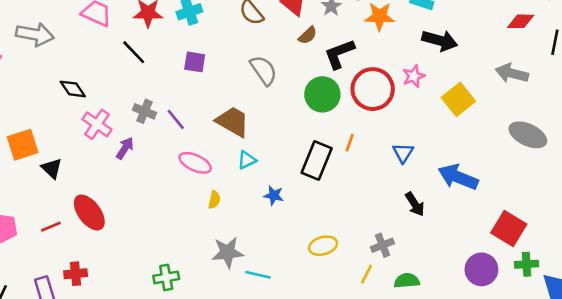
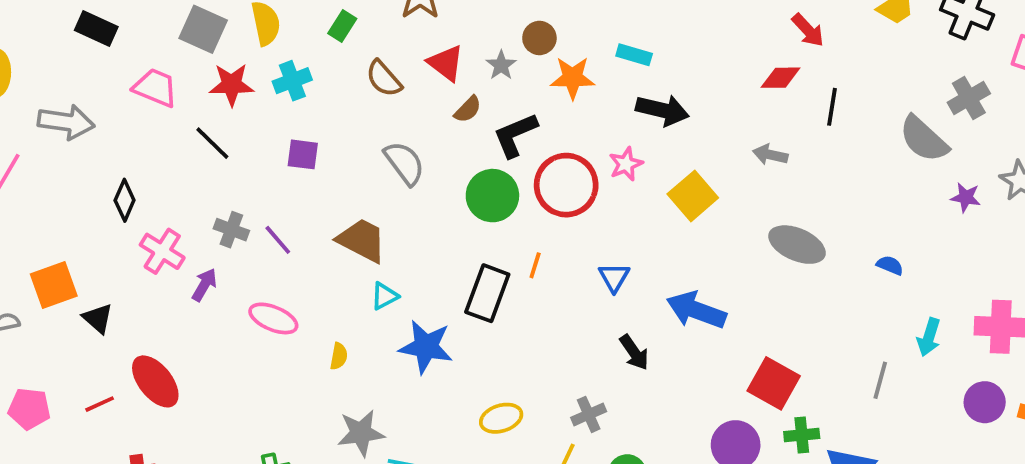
gray arrow: (512, 73) -> (770, 155), size x0.7
black diamond: (73, 89) -> (125, 200), turned 60
pink ellipse: (195, 163) -> (273, 318), moved
blue star: (274, 195) -> (426, 347), size x1.8

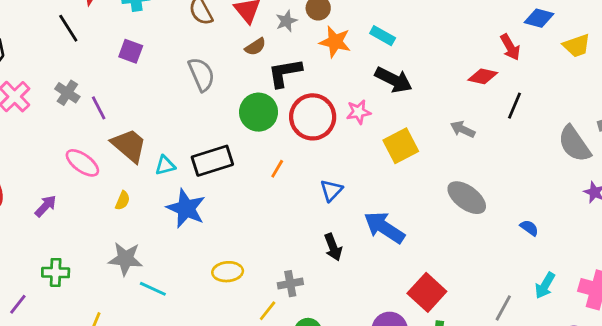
brown trapezoid: (362, 240) -> (129, 145), moved
purple arrow: (204, 285) -> (46, 206), moved
black rectangle: (487, 293) -> (212, 161), moved, turned 39

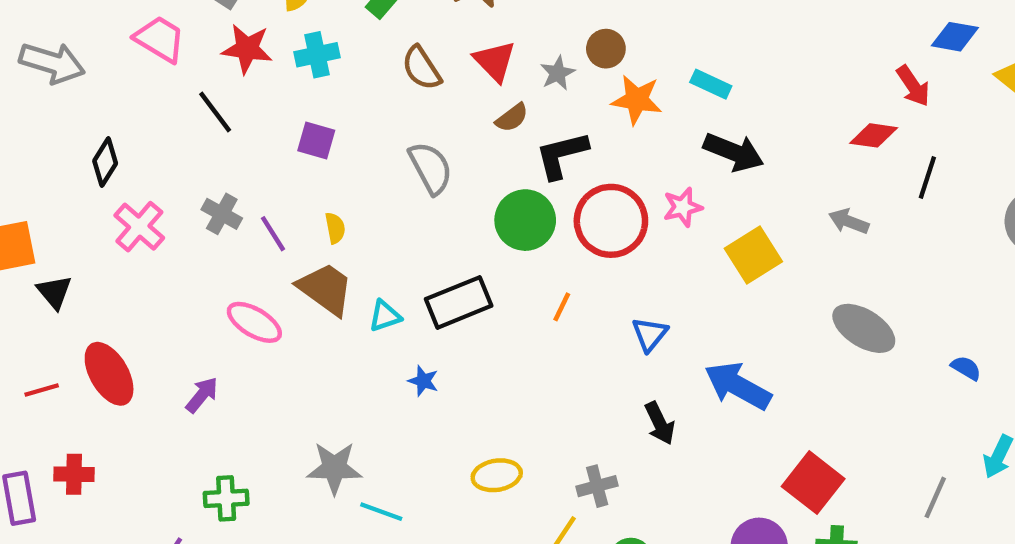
yellow semicircle: (123, 201) -> (335, 228), moved, turned -30
blue star: (186, 208) -> (423, 381), size x0.5

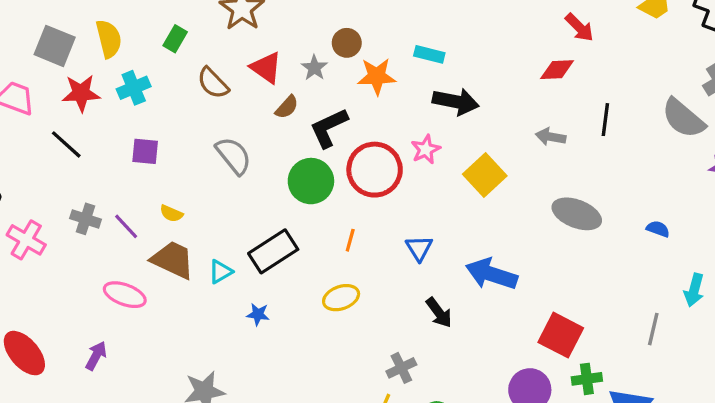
black line: (927, 177) -> (605, 120), moved
yellow semicircle: (335, 228) -> (171, 214), turned 135
yellow ellipse: (497, 475) -> (341, 298), moved

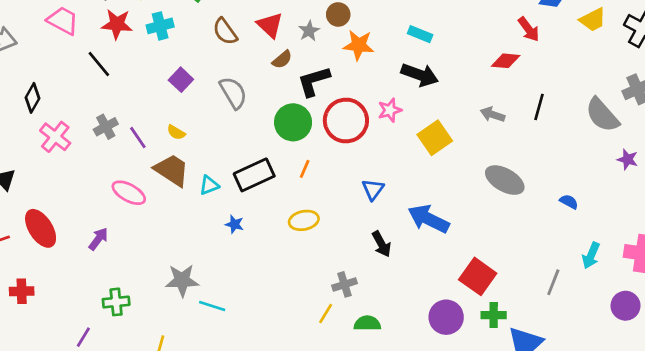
cyan rectangle: (429, 54) -> (420, 34), moved
purple square: (145, 151) -> (181, 80), moved, turned 30
gray cross: (86, 219) -> (106, 127), turned 35
orange line: (350, 240) -> (305, 169), moved

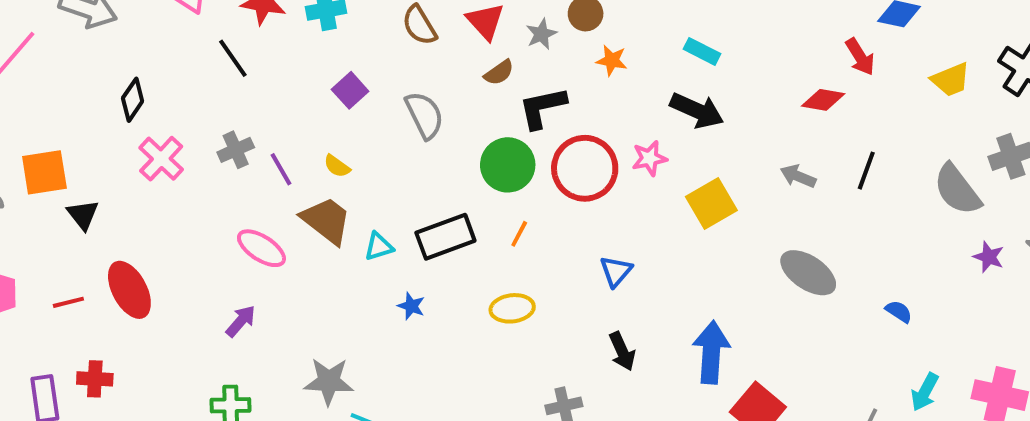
yellow trapezoid: (593, 20) -> (951, 80), moved
orange star: (359, 45) -> (612, 60), size x0.7
blue arrow: (429, 219) -> (711, 352), moved, turned 63
purple arrow: (98, 239) -> (241, 321), moved

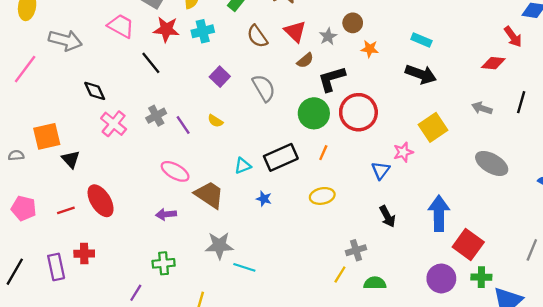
black diamond: (133, 100) -> (95, 91), turned -55
pink star: (649, 158) -> (403, 152), moved
brown trapezoid: (326, 220) -> (209, 195), moved
purple arrow: (241, 321) -> (166, 214), turned -132

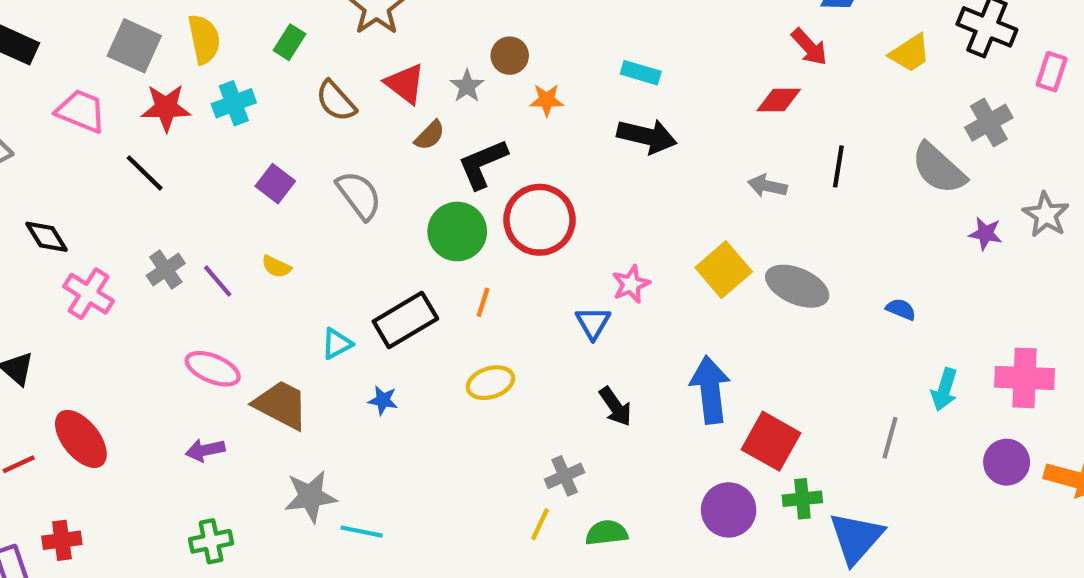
yellow square: (433, 127) -> (724, 270), moved

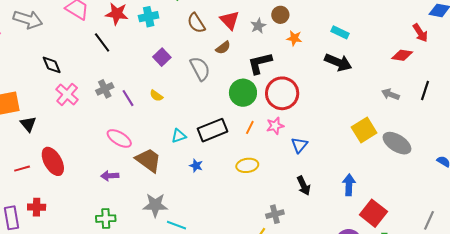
brown semicircle: (430, 135) -> (223, 48), moved
pink star: (631, 284) -> (275, 126), moved
blue arrow: (710, 390) -> (349, 185), size x0.7

